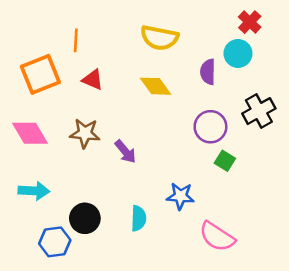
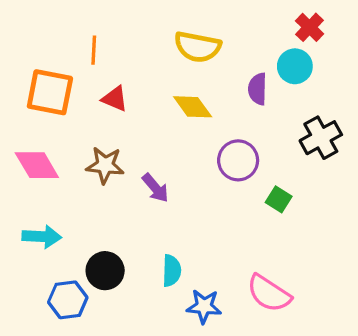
orange square: (40, 74) -> (50, 92), turned 33
purple circle: (210, 127) -> (238, 160), moved
blue star: (180, 196) -> (204, 306), moved

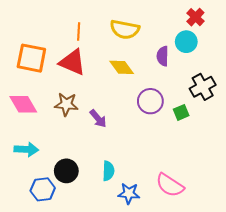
orange line: (94, 50) -> (79, 31), moved
red triangle: (115, 99) -> (72, 62), size x1.6
green square: (279, 199) -> (181, 112), moved, turned 35

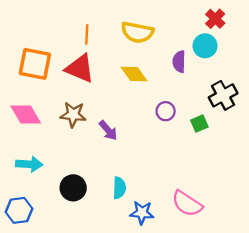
purple circle: (150, 101) -> (166, 111), size x0.7
blue hexagon: (43, 189) -> (19, 210), moved

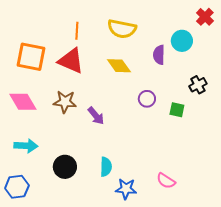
red cross: (215, 19) -> (205, 17), moved
black cross: (223, 95) -> (198, 85), size x0.7
green square: (199, 124) -> (177, 110), turned 35
pink semicircle: (187, 204) -> (166, 181), size x0.7

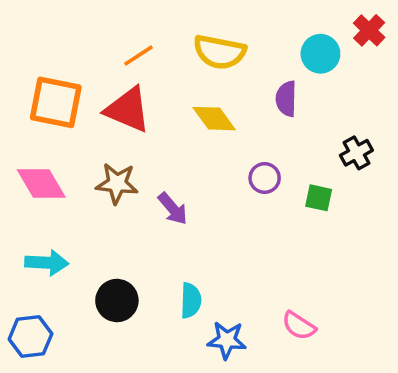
orange line: (77, 31) -> (139, 56), turned 54
cyan circle: (182, 41) -> (320, 54), moved

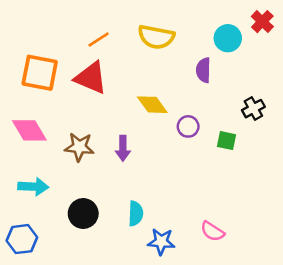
yellow diamond: (214, 119) -> (152, 105), moved
brown star: (117, 183) -> (79, 147), moved
purple arrow: (173, 209) -> (123, 148), turned 40

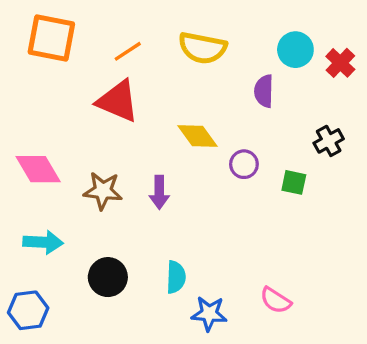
red cross: (262, 22) -> (340, 63), moved
orange square: (40, 73) -> (51, 38), moved

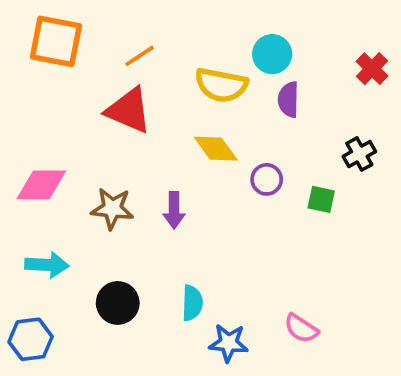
yellow semicircle: (202, 48) -> (221, 85), moved
cyan circle: (295, 50) -> (272, 54), moved
pink diamond: (38, 169) -> (41, 185), turned -60

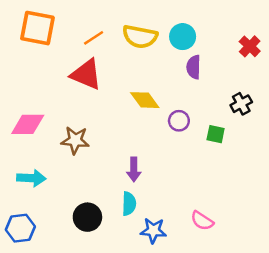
yellow semicircle: (221, 85) -> (140, 37), moved
purple arrow: (174, 210) -> (134, 170), moved
black circle: (118, 303) -> (87, 217), moved

